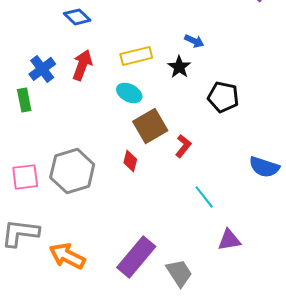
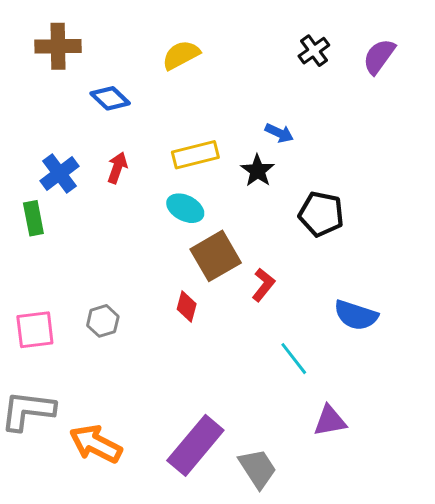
red arrow: (82, 65) -> (117, 168), size x0.7
blue semicircle: (264, 167) -> (356, 315), moved
gray hexagon: (72, 171) -> (103, 321), size x0.5

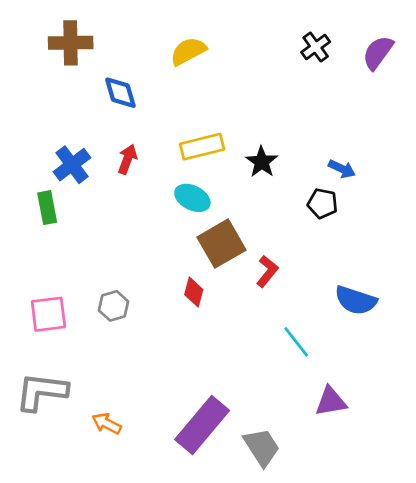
blue diamond: (110, 98) -> (120, 93), turned 30
blue arrow: (279, 133) -> (342, 169), moved
black pentagon: (321, 214) -> (323, 203), size x0.7
orange arrow: (96, 444) -> (107, 424), size x0.6

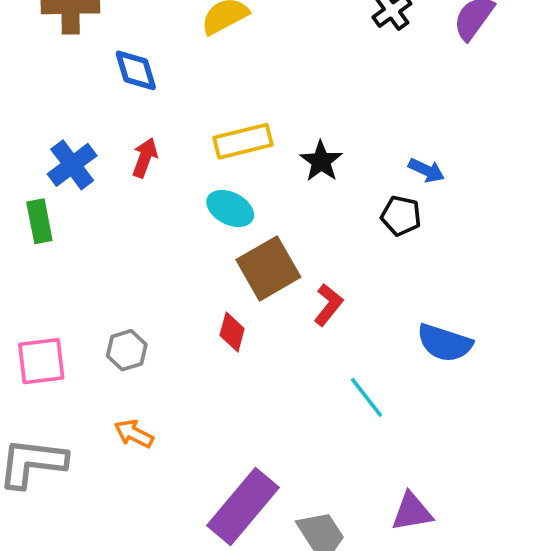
purple triangle: (331, 401) -> (412, 512), moved
orange arrow: (107, 424) -> (134, 434), moved

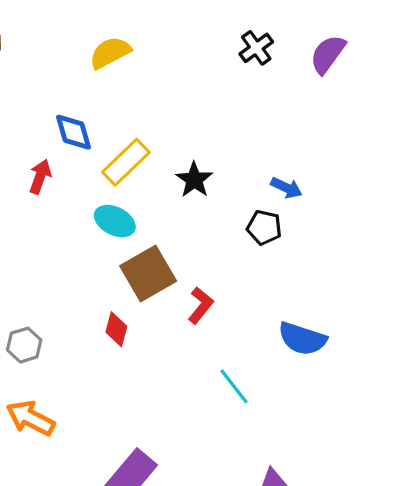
blue diamond: (136, 70) -> (73, 132), moved
yellow rectangle: (243, 141) -> (126, 162), turned -30
orange arrow: (134, 434) -> (31, 418), size x1.4

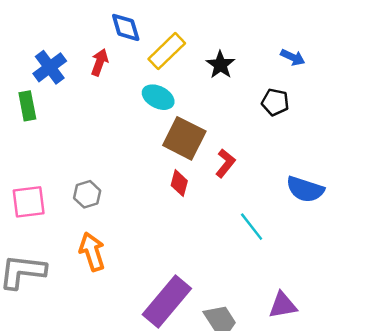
blue arrow: (286, 188) -> (293, 57), moved
brown square: (148, 274) -> (184, 138), turned -33
red diamond: (116, 329) -> (179, 183), moved
orange arrow: (31, 418) -> (92, 252), turned 45

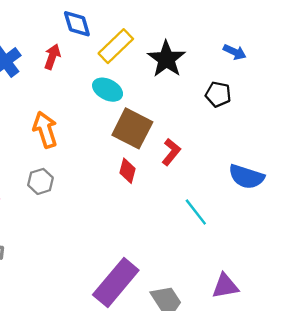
black star: (220, 65) -> (166, 59), size x1.4
orange arrow: (92, 252) -> (45, 130), moved

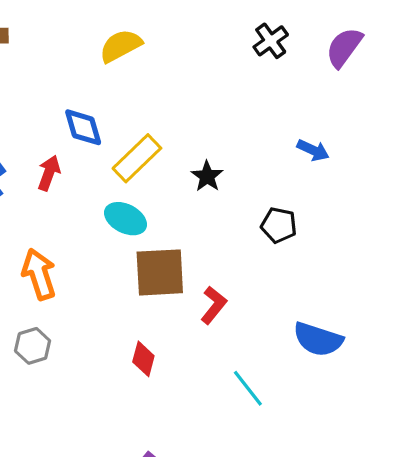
blue arrow: (235, 52) -> (313, 150), moved
black star: (166, 59) -> (207, 176), size x0.6
brown square: (132, 128) -> (160, 272), turned -30
red diamond: (128, 171) -> (143, 359), moved

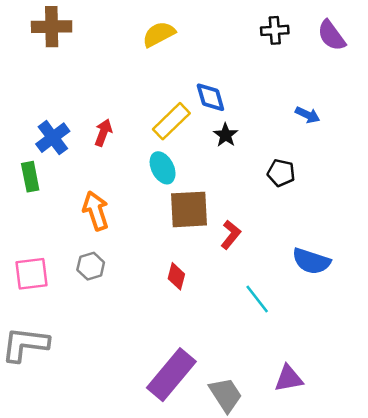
black cross: (271, 41) -> (275, 30), turned 32
purple semicircle: (344, 47) -> (332, 35), turned -72
blue diamond: (83, 127) -> (210, 97), moved
cyan ellipse: (126, 219) -> (163, 168), turned 36

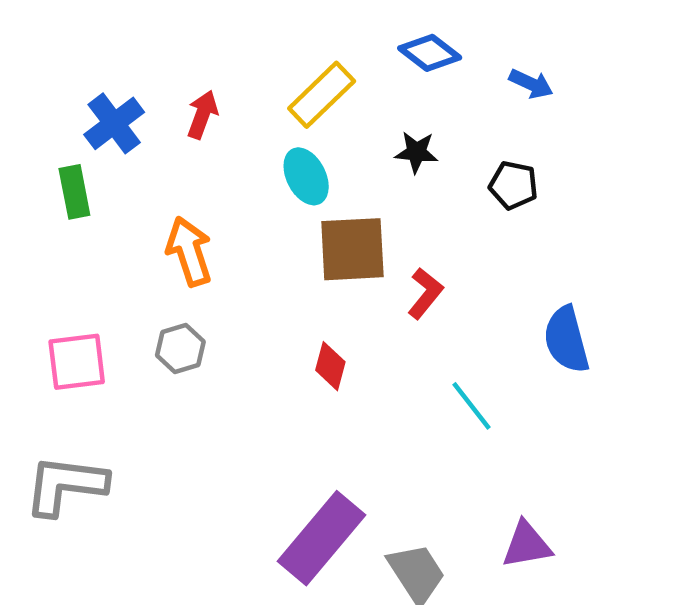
blue diamond: (210, 97) -> (430, 53), moved, turned -36
blue arrow: (308, 115) -> (531, 84), moved
black star: (226, 135) -> (416, 152), moved, turned -30
blue semicircle: (311, 261) -> (566, 340), turned 57

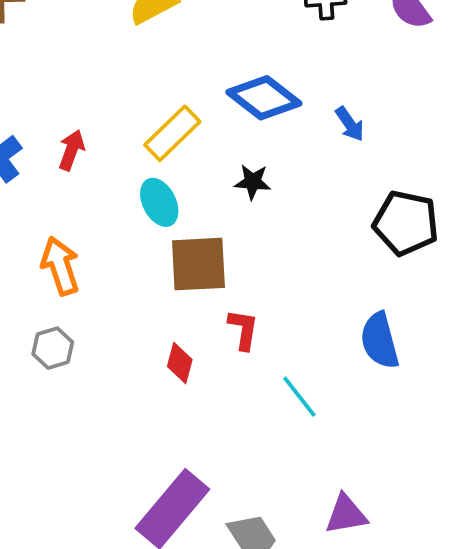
blue diamond: (430, 53) -> (264, 98), size x1.4
blue arrow: (531, 84) -> (350, 124), turned 30
black pentagon: (513, 185) -> (406, 223), moved, size x1.6
red L-shape: (425, 293) -> (243, 329), moved, turned -30

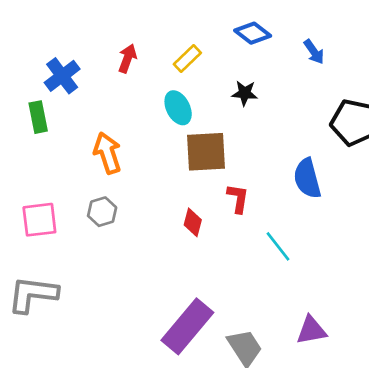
blue diamond: (264, 98) -> (253, 33), size x0.7
yellow rectangle: (172, 133) -> (187, 58), size x0.7
red arrow: (71, 150) -> (127, 58), moved
blue semicircle: (380, 341) -> (307, 178), moved

